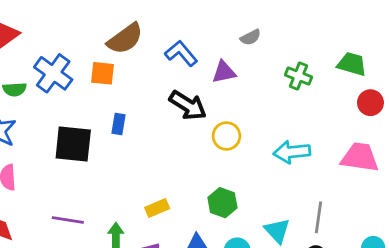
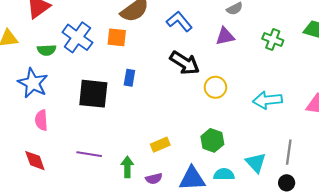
purple triangle: (224, 72) -> (225, 36), moved

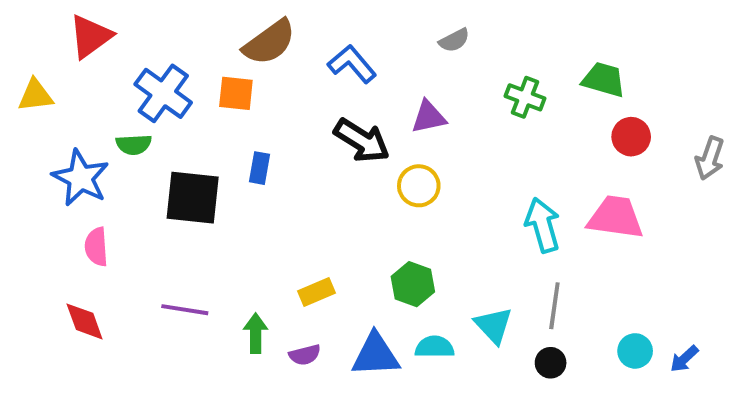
purple triangle: (225, 36) -> (429, 117), moved
green semicircle: (47, 50) -> (134, 145), moved
cyan arrow: (267, 100) -> (543, 225), moved, turned 80

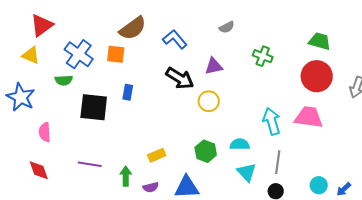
green trapezoid: (604, 80) -> (320, 41), moved
yellow triangle: (35, 95) -> (31, 55), moved, turned 30
red circle: (631, 137) -> (317, 76), size x1.6
blue star: (81, 178) -> (21, 97), moved
cyan semicircle: (435, 347) -> (240, 144), moved

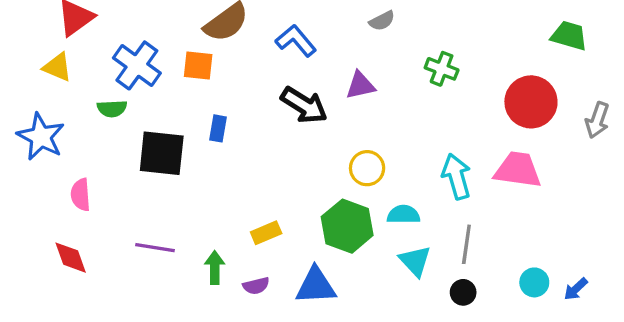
green trapezoid: (320, 41) -> (569, 36), moved
yellow circle: (209, 101) -> (367, 168), moved
green hexagon: (206, 151) -> (347, 226), size x1.4

